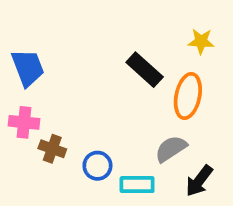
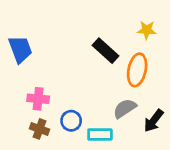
pink cross: (24, 122) -> (38, 99), moved
brown cross: (52, 149) -> (40, 129), moved
black arrow: (199, 181) -> (154, 121), moved

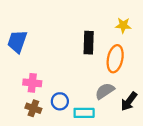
blue trapezoid: (20, 49) -> (17, 41), turned -140
black rectangle: (105, 51) -> (89, 43), turned 50

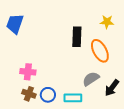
blue trapezoid: (17, 41) -> (15, 24), moved
orange ellipse: (115, 59) -> (100, 51), turned -40
blue circle: (60, 101) -> (48, 95), moved

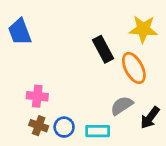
yellow star: (107, 22) -> (143, 29), size x1.5
blue trapezoid: (15, 24) -> (20, 32), turned -40
black rectangle: (77, 37) -> (103, 49), turned -30

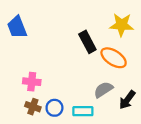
orange ellipse: (134, 68) -> (114, 58), turned -30

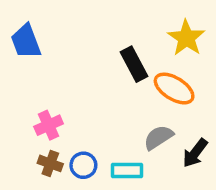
yellow star: (122, 25) -> (186, 38), turned 30
pink cross: (32, 82) -> (49, 125), turned -30

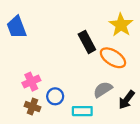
blue circle: (83, 165) -> (55, 96), moved

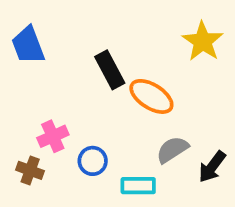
black rectangle: (87, 42) -> (110, 70), moved
orange ellipse: (113, 58) -> (151, 96), moved
brown cross: (32, 107) -> (30, 170), moved

